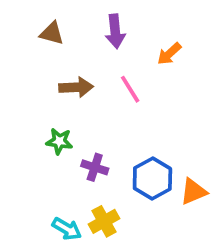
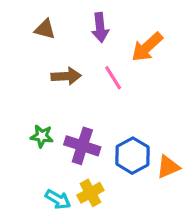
orange arrow: (169, 54) -> (147, 47), size x1.5
green star: (59, 141) -> (42, 136), moved
purple cross: (95, 167) -> (82, 146), size x1.5

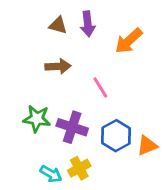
brown triangle: (45, 29) -> (58, 25), moved
pink line: (113, 78) -> (100, 88), moved
green star: (42, 136) -> (37, 119), size x1.4

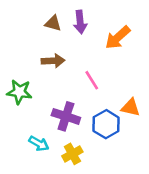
green star: (37, 119) -> (19, 92), moved
orange triangle: (147, 146) -> (131, 107), moved, turned 36
cyan arrow: (51, 174) -> (39, 144), moved

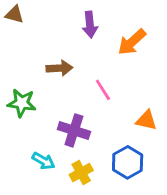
brown triangle: (53, 23) -> (14, 14), moved
blue hexagon: (106, 124) -> (128, 162), moved

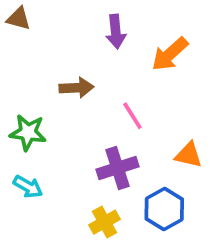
purple cross: (74, 130) -> (118, 168), moved, turned -36
cyan arrow: (43, 161) -> (28, 187), moved

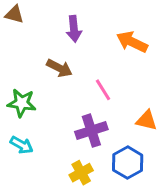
purple arrow: (116, 32) -> (74, 29), moved
orange arrow: (170, 54) -> (132, 42), turned 68
brown arrow: (76, 88) -> (59, 68), turned 30

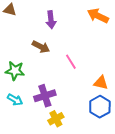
orange arrow: (132, 42) -> (98, 16), moved
purple cross: (91, 131) -> (45, 96), moved
blue hexagon: (128, 163) -> (100, 107), moved

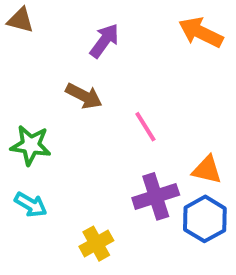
purple arrow: (51, 20) -> (104, 41), turned -138
purple cross: (45, 96) -> (156, 196), moved
yellow cross: (56, 119) -> (96, 244), moved

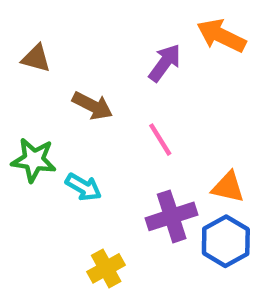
brown triangle: (20, 20) -> (36, 58), moved
purple arrow: (104, 41) -> (165, 63), moved
cyan arrow: (31, 205) -> (83, 187), moved

